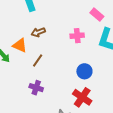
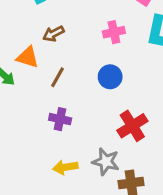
blue circle: (84, 71) -> (110, 77), moved
red cross: (82, 97) -> (132, 126), turned 30

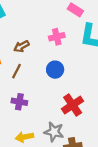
brown arrow: (54, 34) -> (22, 46), moved

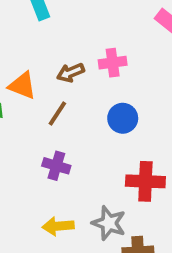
pink cross: (57, 37) -> (113, 63), moved
red cross: (73, 105) -> (145, 181), turned 30

